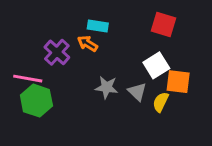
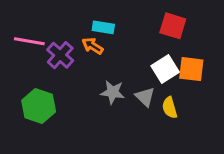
pink line: (28, 79) -> (29, 41), moved
orange square: (178, 82) -> (191, 69), moved
yellow semicircle: (161, 102) -> (170, 108), turned -42

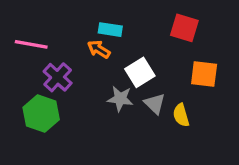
purple cross: (60, 55) -> (58, 77), moved
white square: (165, 69) -> (140, 72), moved

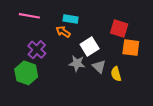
red square: (184, 28) -> (119, 29), moved
pink line: (31, 44) -> (29, 16), moved

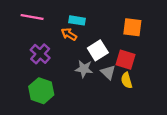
red square: (119, 29) -> (125, 60), moved
orange square: (131, 48) -> (132, 27), moved
green hexagon: (26, 73) -> (41, 91), moved

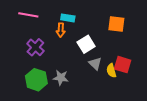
orange arrow: (69, 34) -> (61, 30), turned -120
red square: (125, 60) -> (123, 65), moved
gray star: (84, 69) -> (61, 78), moved

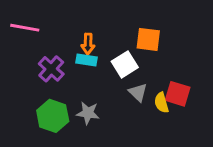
pink line: (28, 15) -> (25, 28), moved
cyan rectangle: (68, 18) -> (86, 60), moved
orange square: (116, 24) -> (148, 39), moved

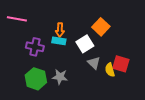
orange square: (148, 39) -> (101, 27), turned 36
purple cross: (51, 69) -> (35, 47), turned -30

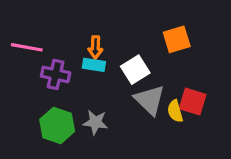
pink line: (17, 19) -> (27, 47), moved
orange square: (101, 27) -> (177, 39), moved, turned 30
gray triangle: (94, 63) -> (150, 100), size x1.5

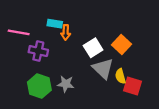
orange square: (177, 39) -> (122, 44), moved, turned -30
cyan rectangle: (94, 65) -> (55, 24), moved
red square: (193, 102) -> (132, 86), moved

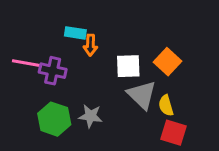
pink line: (19, 32) -> (27, 63), moved
white square: (93, 48) -> (128, 66), turned 30
red square: (132, 86) -> (174, 133), moved

